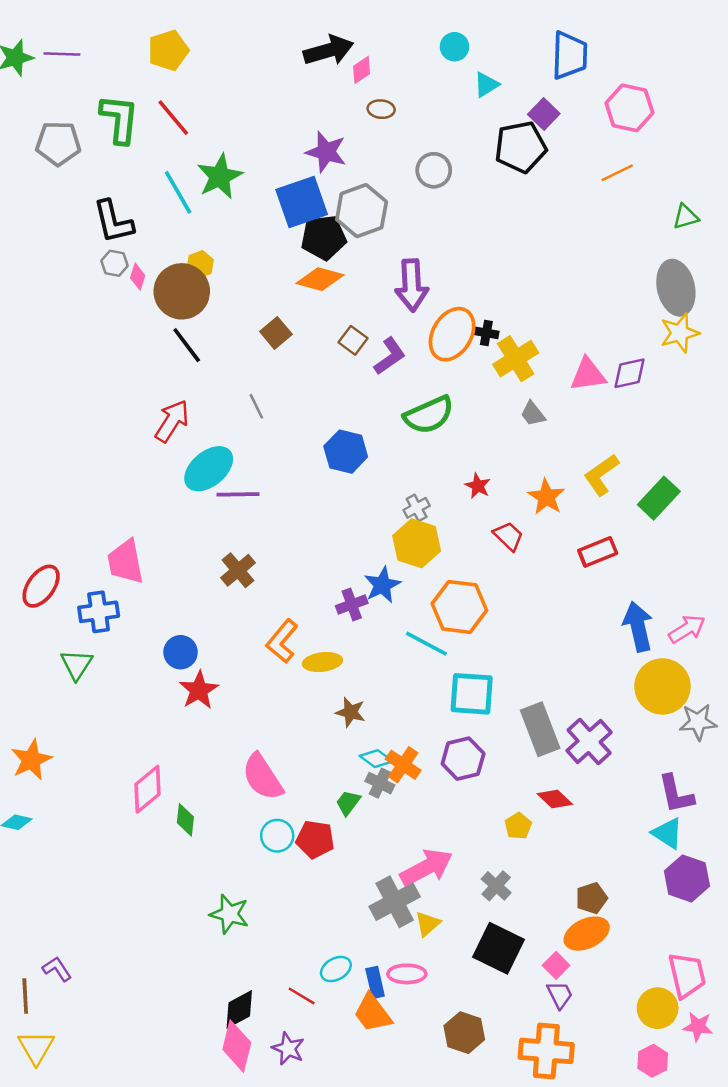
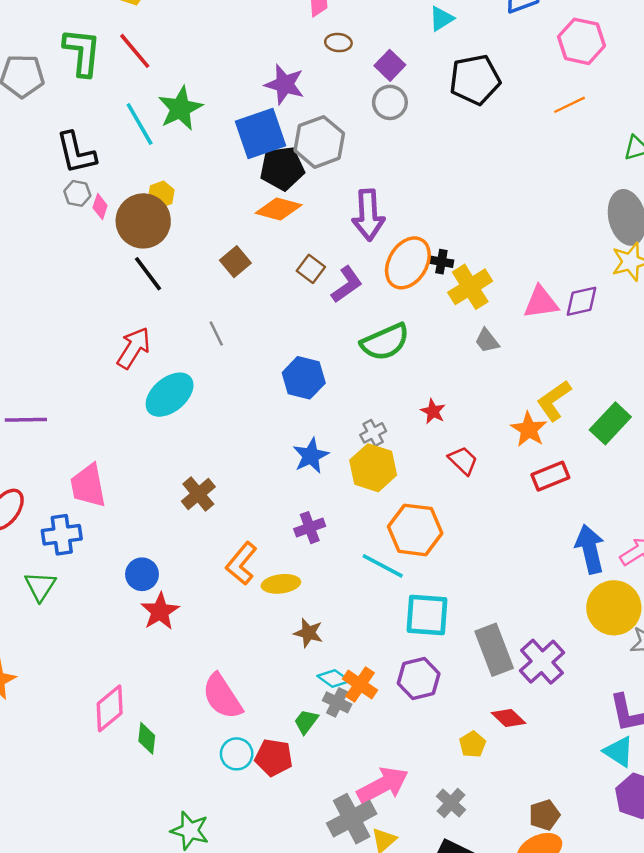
purple square: (544, 114) -> (390, 65), moved
purple line: (238, 494) -> (26, 420), moved
orange star: (546, 497) -> (529, 429), moved
blue star: (382, 585) -> (311, 456), moved

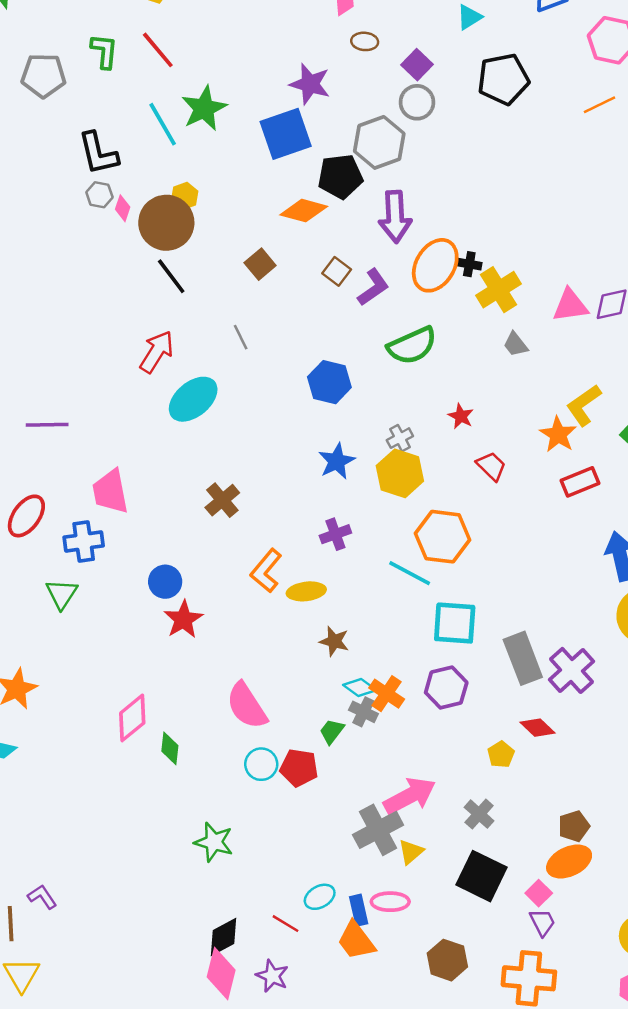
green L-shape: (82, 52) -> (104, 51), size x0.7
gray hexagon: (319, 142) -> (379, 142), moved
black pentagon: (282, 168) -> (340, 177), moved

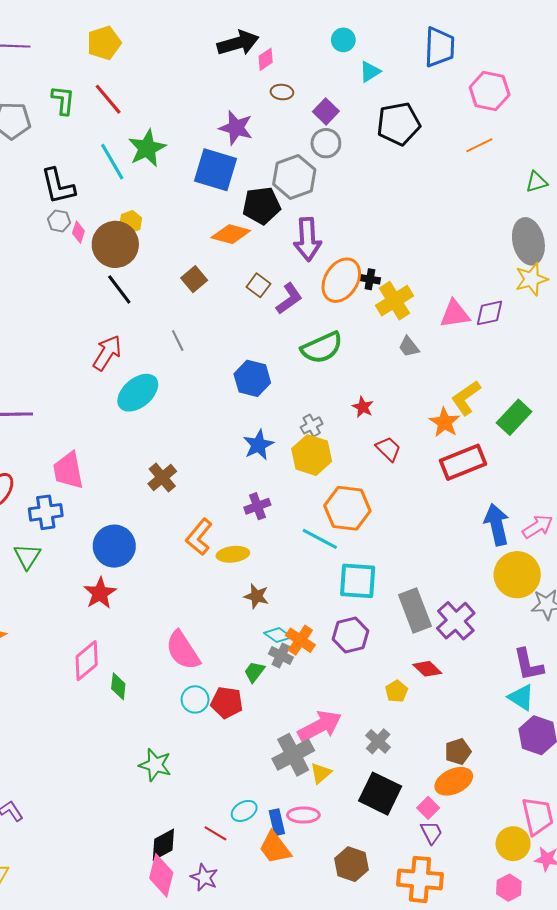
blue square: (286, 134) -> (215, 170), turned 36
red rectangle: (580, 482) -> (463, 462), size x1.4
blue circle: (165, 582) -> (114, 546), size x1.5
red star: (183, 619) -> (100, 593), moved

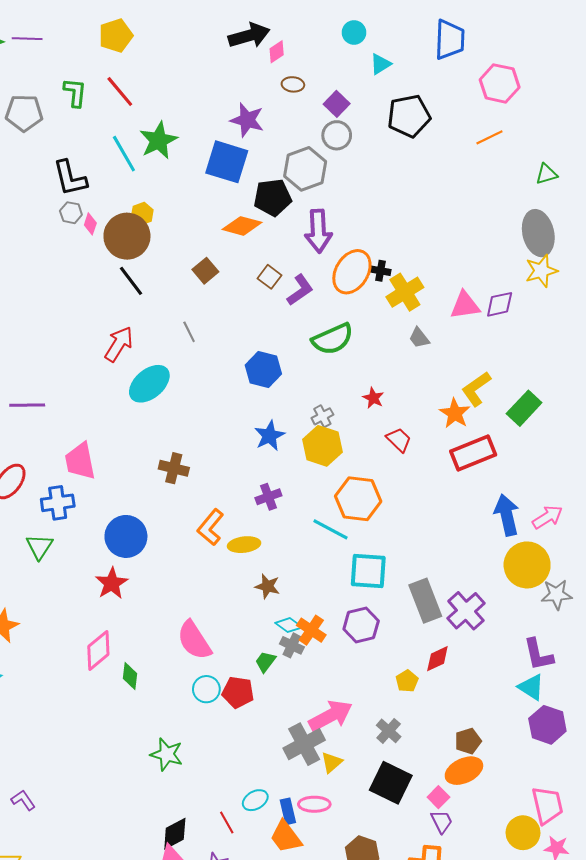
brown cross: (162, 478) -> (174, 468), turned -36
red diamond: (427, 669) -> (437, 659), turned -68
red line: (215, 833) -> (227, 823), turned 30

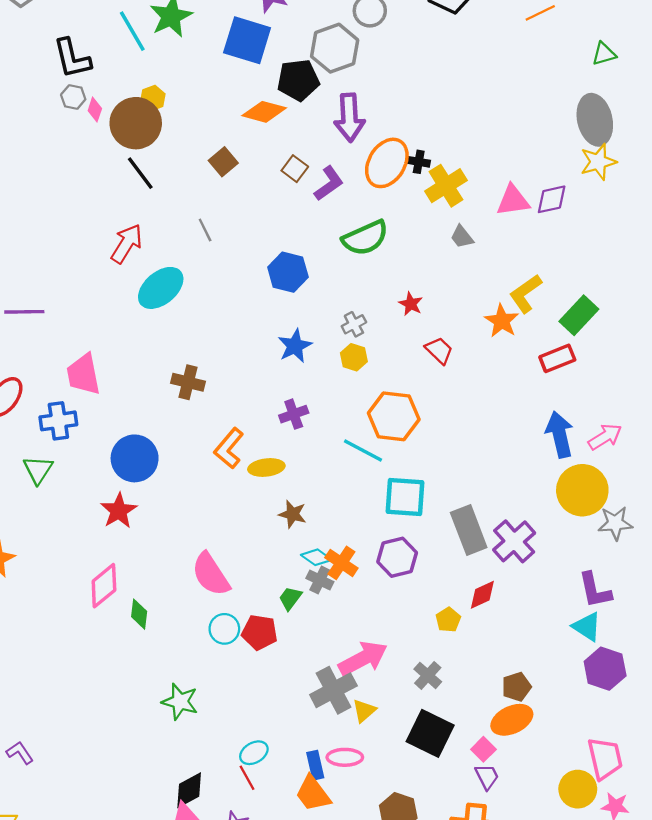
yellow hexagon: (322, 446) -> (354, 357), size x0.6
red rectangle: (473, 453) -> (557, 358), moved, size x0.7
cyan ellipse: (255, 800) -> (254, 753), moved

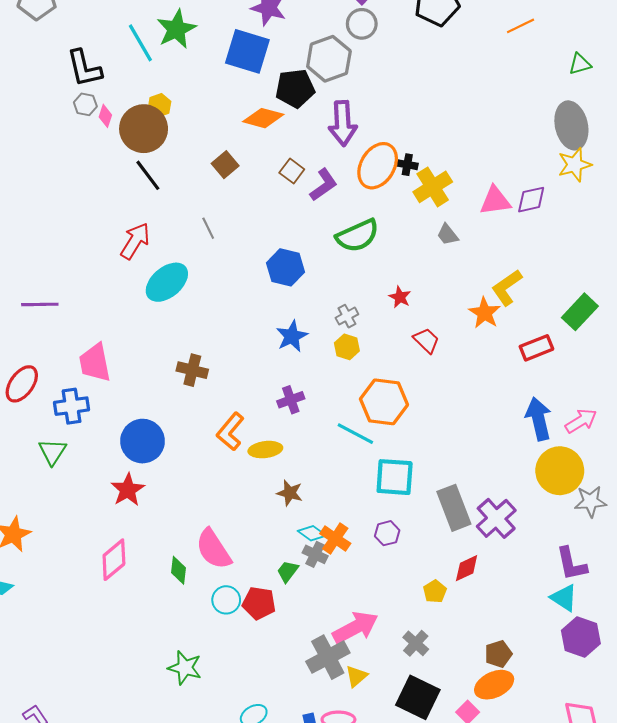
green rectangle: (579, 315) -> (580, 312), moved
purple hexagon: (397, 557) -> (387, 533), size x0.7
green diamond: (139, 614) -> (179, 570), moved

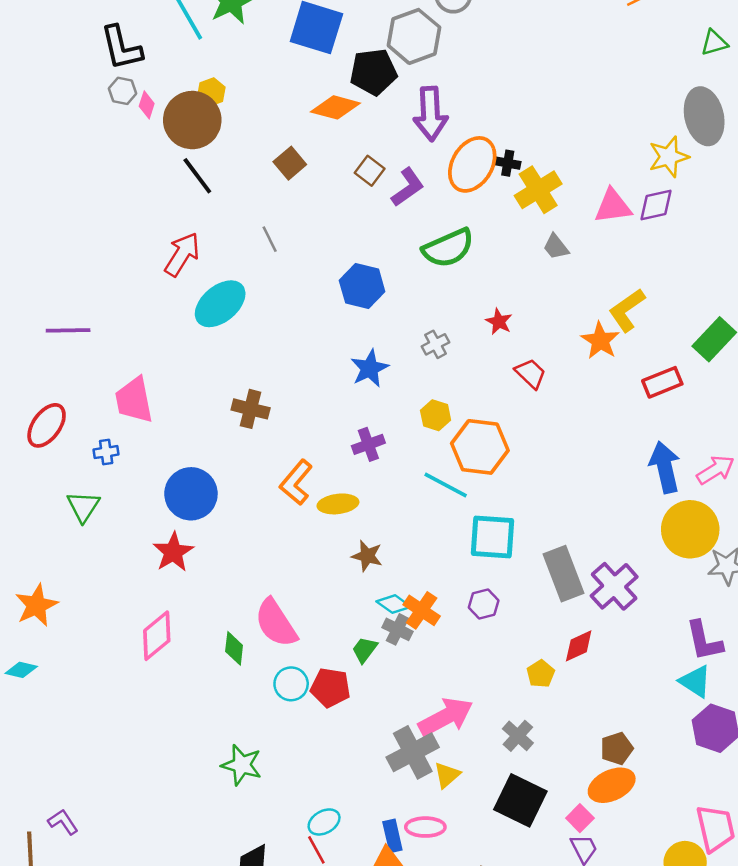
yellow star: (575, 165) -> (669, 157), moved
yellow hexagon: (347, 347) -> (436, 415), moved
blue cross: (72, 406) -> (106, 452), size x0.6

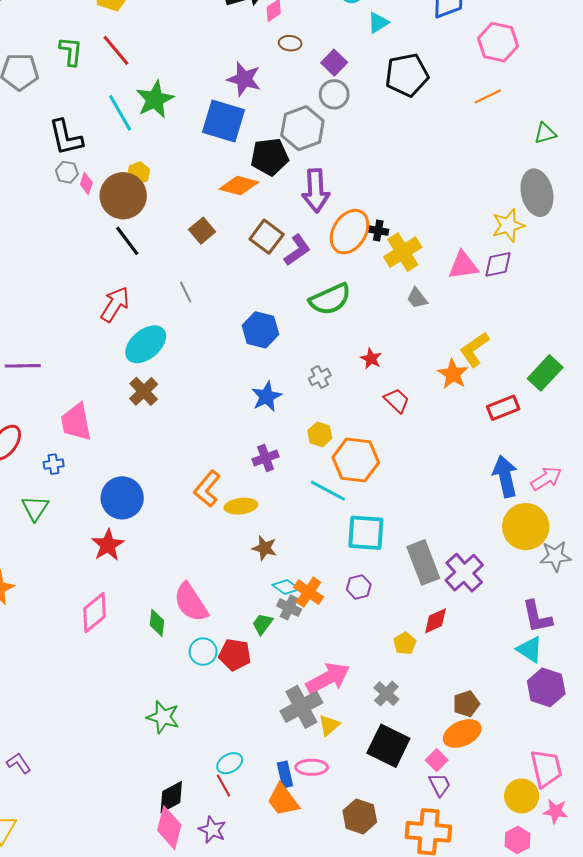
brown square: (370, 171) -> (267, 237), size x1.4
brown cross: (251, 409) -> (144, 391), moved, turned 32

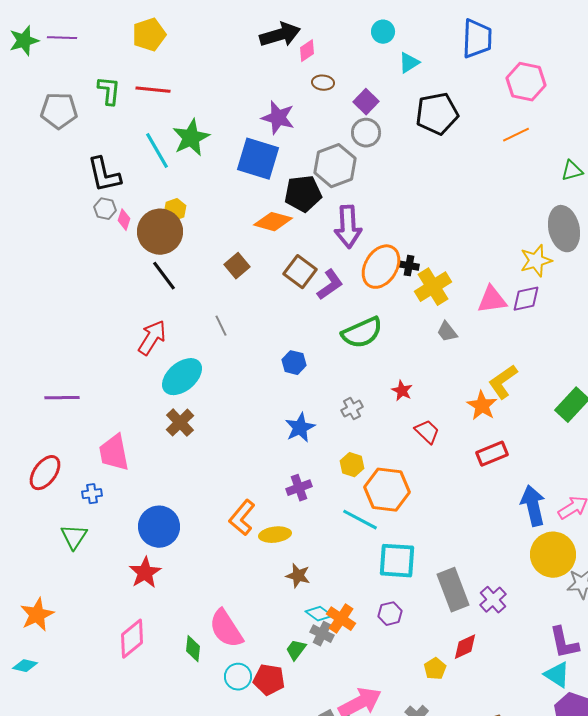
red line: (116, 50) -> (153, 90), turned -44
blue hexagon: (260, 330) -> (294, 363), size x0.7
red rectangle: (503, 408) -> (492, 454), moved
purple cross: (464, 573) -> (493, 600), size x0.7

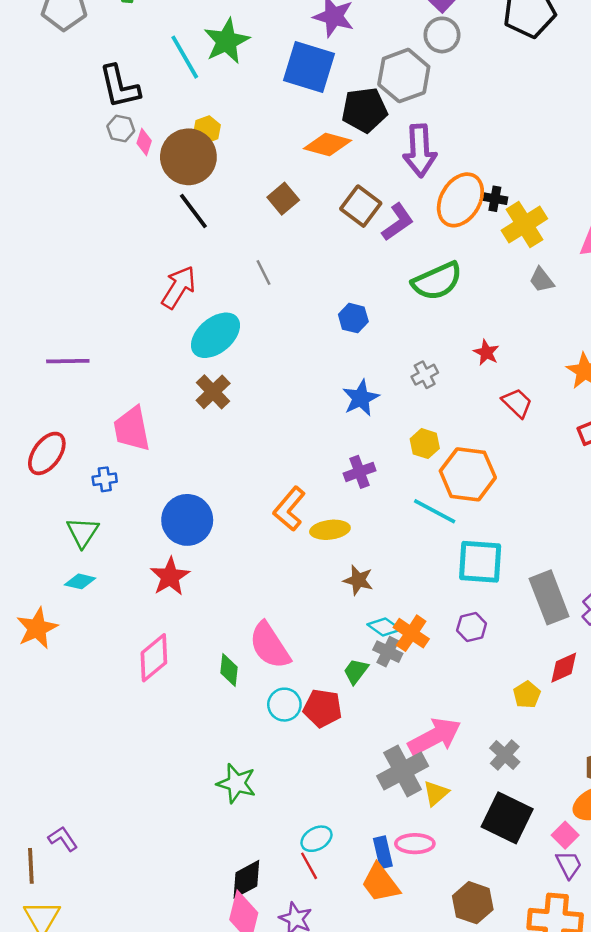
cyan diamond: (25, 666) -> (80, 581), moved

